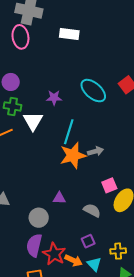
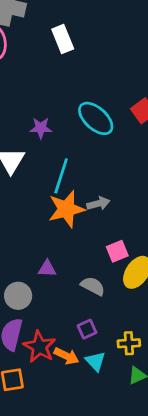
white rectangle: (69, 34) -> (63, 39), turned 60

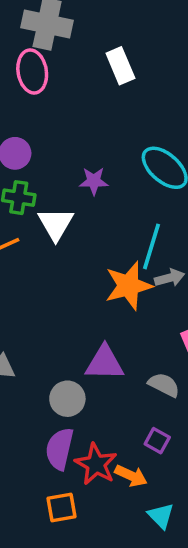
cyan line: (61, 176) -> (152, 246), moved
purple triangle: (47, 269) -> (105, 363), size x1.6
purple square: (87, 329) -> (157, 441), turned -36
cyan triangle: (95, 361) -> (161, 516), moved

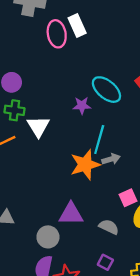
pink ellipse: (32, 71) -> (57, 34), moved
purple star: (94, 181) -> (82, 105), moved

